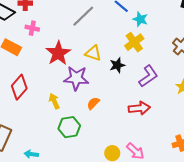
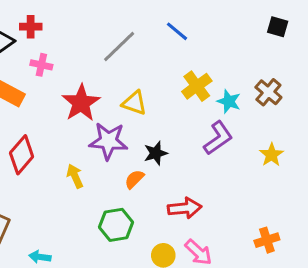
cyan star: (140, 19) -> (229, 101), moved
black star: (117, 65) -> (156, 153), moved
red arrow: (139, 108) -> (185, 208), moved
green hexagon: (69, 127) -> (116, 225), moved

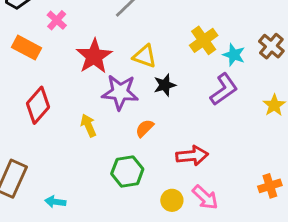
pink cross: (41, 65) -> (57, 20), turned 30
black star: (156, 153) -> (165, 85), moved

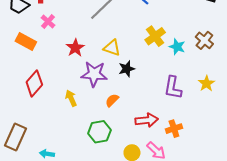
red star: (94, 56) -> (75, 48), size x0.7
purple L-shape: (224, 89) -> (173, 88), moved, turned 135
orange cross: (270, 186) -> (174, 129), moved

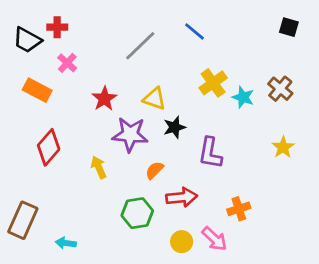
purple L-shape: (173, 88) -> (210, 153), moved
red arrow: (147, 120) -> (182, 197), moved

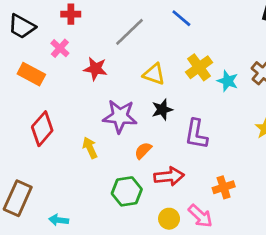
red cross: (57, 27) -> (71, 14), moved
red star: (104, 99) -> (95, 69), moved, turned -30
yellow triangle: (154, 99) -> (154, 74), moved

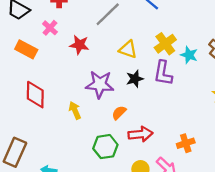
red diamond: (42, 129) -> (35, 95), turned -40
purple L-shape: (196, 134) -> (163, 73), moved

